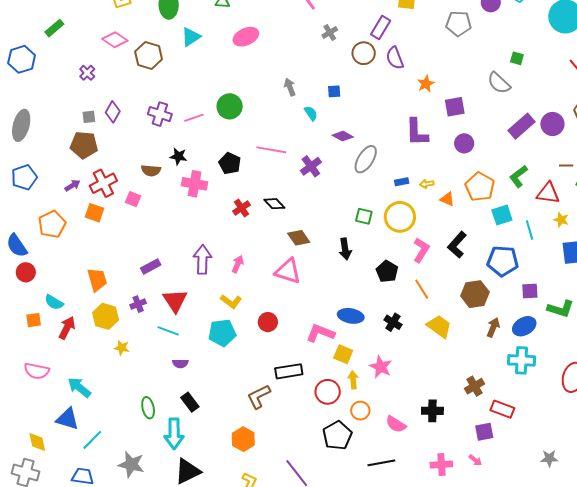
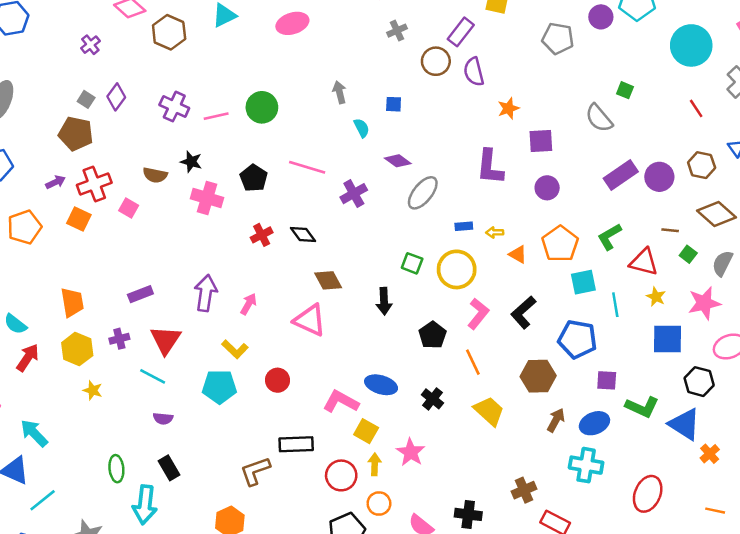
gray square: (89, 117) -> (86, 99), turned 32

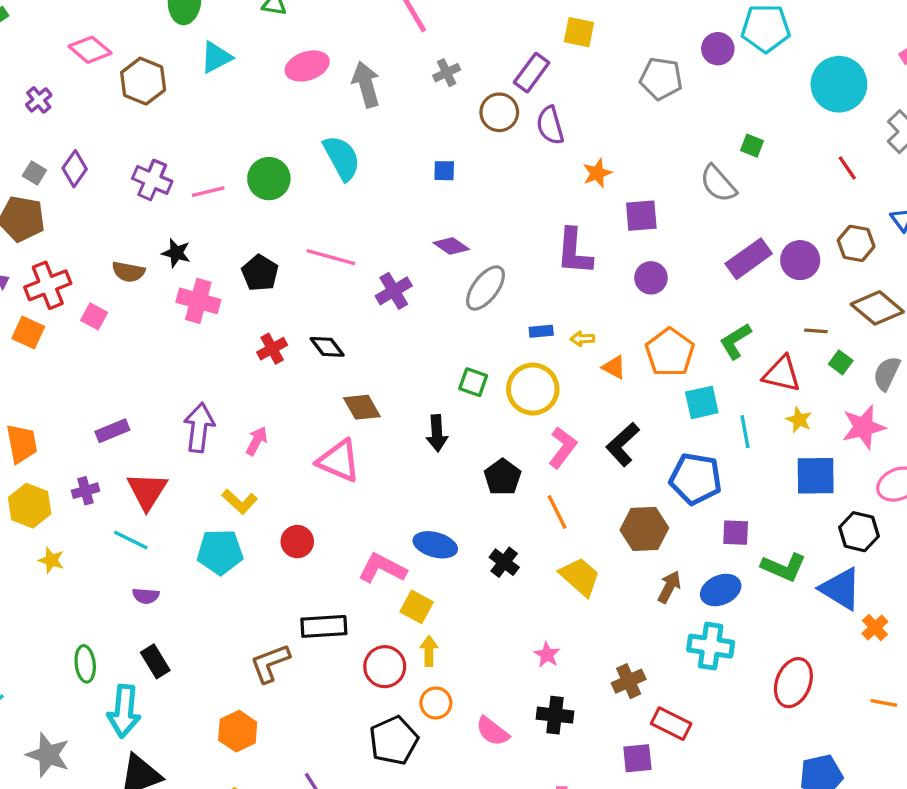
gray arrow: (339, 92) -> (366, 84), moved, size x1.5
cyan semicircle: (362, 128) -> (342, 158), moved, size x1.8
pink star: (411, 452) -> (547, 655), moved, size x0.7

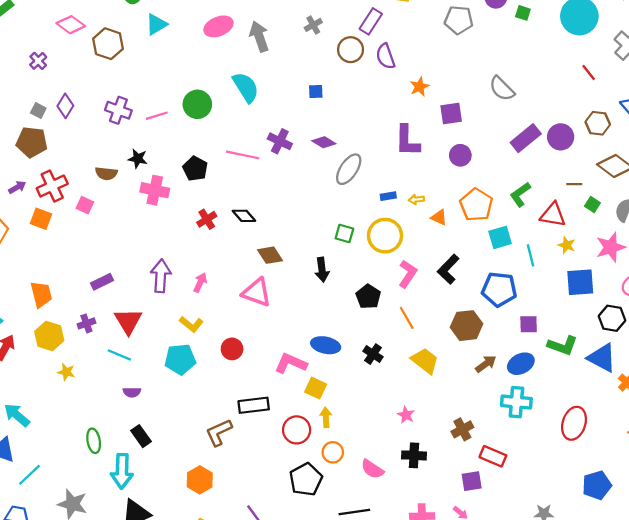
green square: (752, 146) -> (523, 13), moved
purple cross: (394, 291) -> (280, 141), moved, turned -30
brown arrow: (669, 587) -> (486, 364), turned 30

